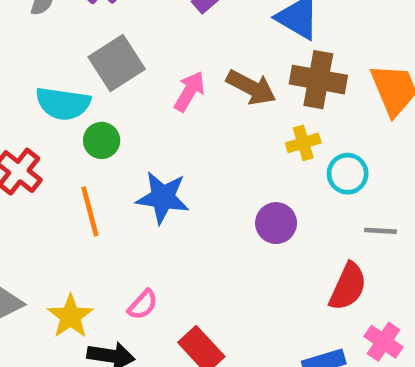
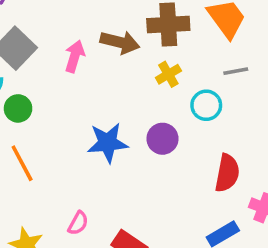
cyan circle: (348, 174) -> (206, 105), moved
blue star: (163, 197) -> (108, 143), moved
gray line: (381, 231) -> (236, 71), moved

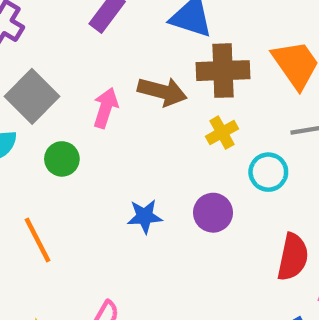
green circle: (18, 108) -> (62, 159), moved
blue star: (108, 143) -> (145, 216), size x0.7

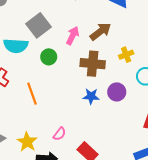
brown cross: (223, 71) -> (93, 64), moved
brown arrow: (162, 92) -> (100, 31), turned -60
blue star: (145, 216) -> (91, 96), moved

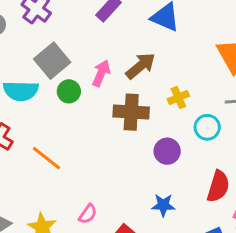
green circle: (49, 57) -> (69, 91), moved
orange line: (32, 94) -> (47, 158), turned -30
blue star: (91, 96) -> (163, 205), moved

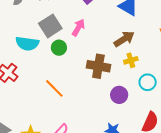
brown arrow: (141, 66) -> (124, 39), moved
pink arrow: (101, 73) -> (78, 28), moved
orange line: (47, 158) -> (54, 88), moved

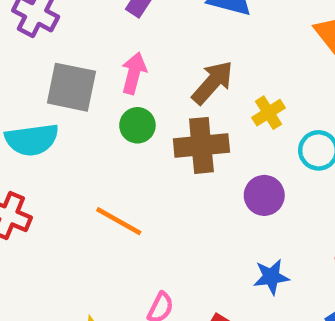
gray square: (50, 26) -> (71, 87), turned -30
brown arrow: (124, 39) -> (213, 82), moved
green circle: (59, 48) -> (137, 125), moved

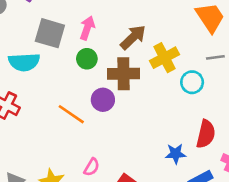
yellow cross: (269, 113) -> (165, 58), size x1.5
purple circle: (264, 195) -> (103, 100), moved
blue star: (271, 277) -> (176, 154), moved

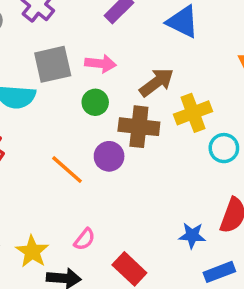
pink arrow: (87, 28) -> (100, 64), turned 70
gray square: (50, 33) -> (53, 64), turned -36

